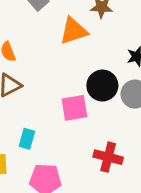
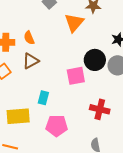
orange triangle: (74, 31) -> (74, 23), turned -30

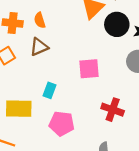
black circle: (95, 60) -> (117, 24), moved

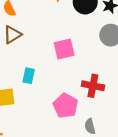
pink pentagon: (62, 124) -> (65, 106), moved, turned 30

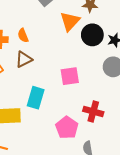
cyan rectangle: (29, 76) -> (36, 98), size x1.5

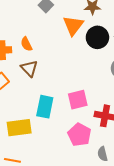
brown triangle: (24, 59) -> (29, 68), turned -42
pink square: (70, 76) -> (78, 100), moved

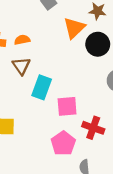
orange semicircle: (26, 44) -> (22, 40), turned 96
cyan rectangle: (45, 107) -> (42, 87), moved

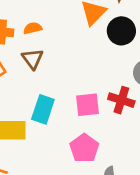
cyan rectangle: (42, 87) -> (43, 109), moved
red cross: (93, 128) -> (121, 100), moved

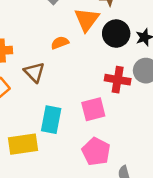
orange semicircle: (33, 28) -> (60, 43), moved
red cross: (121, 100) -> (118, 80), moved

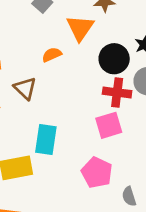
black circle: (116, 34) -> (114, 59), moved
pink square: (93, 109) -> (109, 125), moved

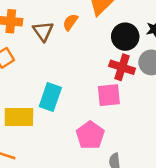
orange semicircle: (52, 55) -> (70, 22), turned -42
brown triangle: (25, 88) -> (43, 31), moved

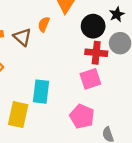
yellow rectangle: (19, 117) -> (18, 115), turned -65

